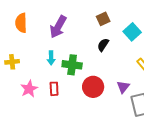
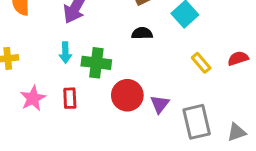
black semicircle: (103, 45) -> (142, 33), turned 56
purple triangle: (123, 87) -> (160, 104), moved

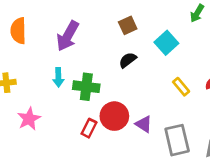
black semicircle: (142, 33) -> (128, 60), turned -36
red rectangle: (70, 98) -> (89, 128), moved, turned 30
purple triangle: (160, 104) -> (144, 124), turned -36

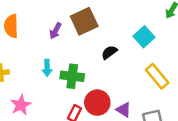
brown square: (128, 25) -> (84, 21), moved, size x1.6
purple arrow: (68, 36) -> (55, 31), size x0.6
yellow rectangle: (181, 87) -> (157, 76), size x1.5

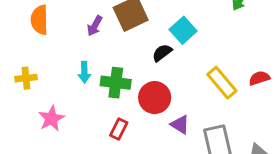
cyan square: (144, 37) -> (183, 30), moved
red circle: (97, 103) -> (155, 98), moved

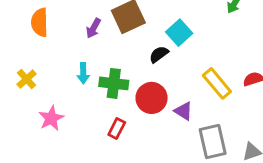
yellow cross: (26, 78) -> (27, 79), turned -36
purple triangle: (180, 125) -> (184, 111), moved

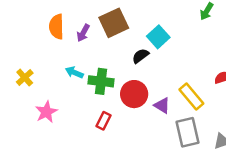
orange semicircle: (40, 22) -> (56, 27), moved
cyan arrow: (83, 73) -> (74, 72), turned 114
yellow rectangle: (217, 83) -> (191, 97), moved

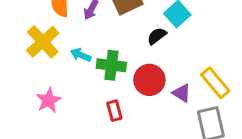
yellow cross: (25, 78) -> (43, 42), moved, size x1.6
red rectangle: (104, 121) -> (114, 111), turned -42

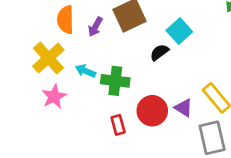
red circle: (149, 80) -> (152, 111), moved
pink star: (49, 100) -> (54, 96), moved

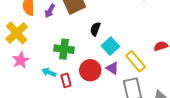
cyan square: (179, 31) -> (110, 46), moved
black semicircle: (159, 52) -> (95, 29), turned -32
cyan arrow: (85, 71) -> (49, 72), moved

